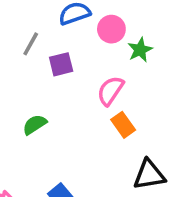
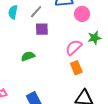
green star: (140, 50) -> (94, 38), moved
purple square: (61, 64) -> (42, 29), moved

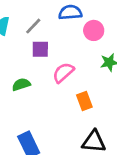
pink semicircle: (74, 47) -> (63, 73), moved

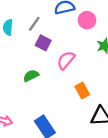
purple square: (40, 49) -> (43, 43), turned 35
orange rectangle: (84, 101) -> (82, 91), moved

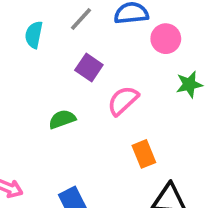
gray line: (34, 24) -> (81, 19), moved

